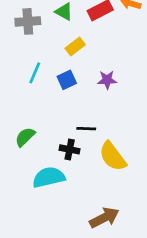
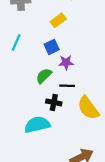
cyan line: (35, 73) -> (16, 42), moved
purple star: (107, 80) -> (66, 62), moved
green semicircle: (25, 137) -> (44, 76), moved

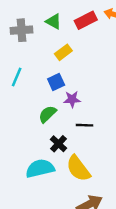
black line: (67, 86) -> (84, 125), moved
black cross: (54, 102) -> (59, 144), turned 32
yellow semicircle: (88, 108) -> (78, 168), moved

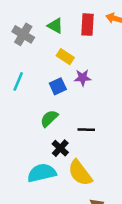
red rectangle: (86, 20) -> (87, 25), turned -60
gray cross: (21, 30) -> (23, 34), turned 35
yellow rectangle: (63, 52) -> (65, 57), turned 70
purple star: (72, 99) -> (83, 78), moved

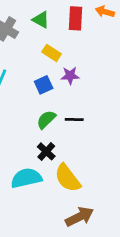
green semicircle: (49, 118) -> (46, 119), moved
black line: (86, 130) -> (74, 119), moved

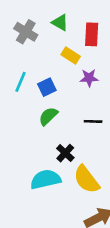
red rectangle: (76, 18) -> (92, 34), moved
blue square: (44, 85) -> (47, 87), moved
green semicircle: (46, 119) -> (48, 116), moved

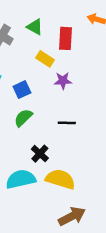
yellow semicircle: (86, 179) -> (60, 179), turned 144

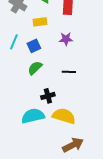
yellow rectangle: (45, 59) -> (40, 22), moved, turned -40
black cross: (40, 154) -> (48, 96), turned 32

